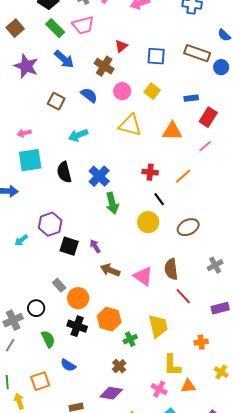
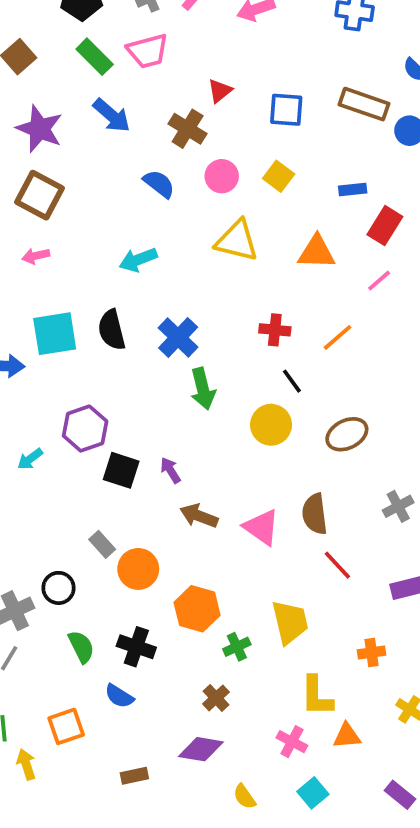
brown square: (56, 101) -> (40, 195), moved, size x1.4
cyan square: (30, 160) -> (55, 334), moved
black cross: (77, 326) -> (136, 647), moved

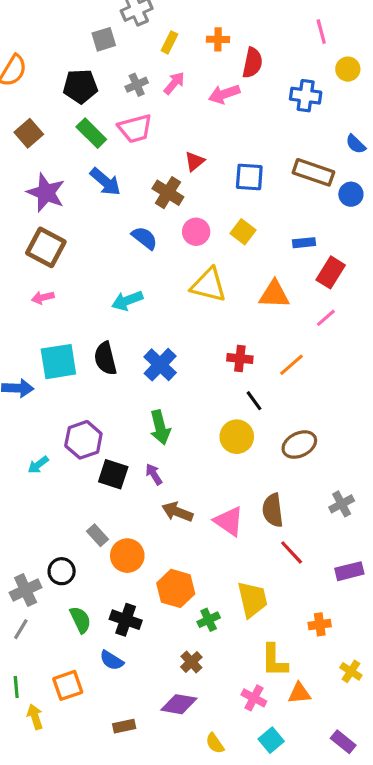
green arrow: (203, 389) -> (160, 427), moved

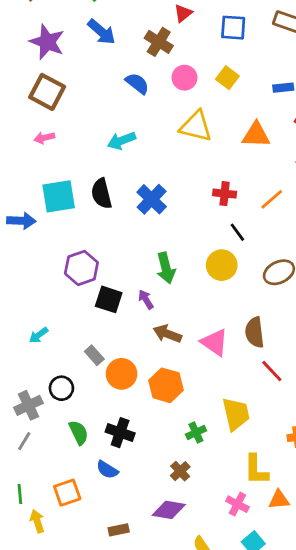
green arrow: (160, 427) -> (166, 268), moved
cyan arrow: (38, 465) -> (39, 335), moved
orange hexagon: (176, 588) -> (166, 385), moved

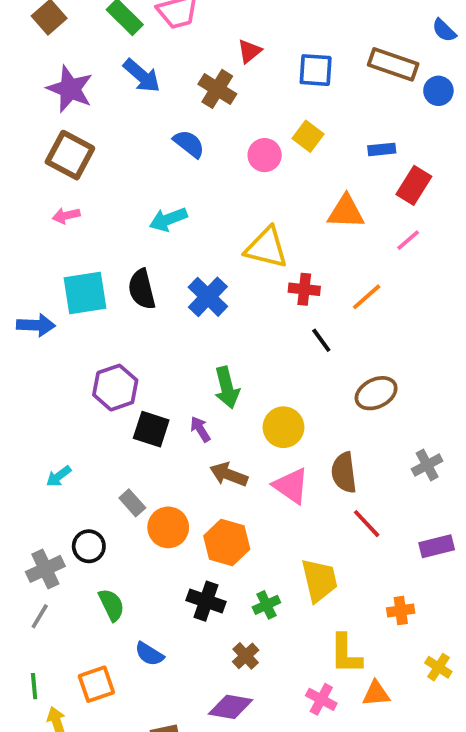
pink circle: (184, 78) -> (265, 155), moved
yellow triangle: (196, 126) -> (266, 248), moved
yellow circle: (222, 265) -> (283, 427), moved
black cross: (120, 433) -> (206, 601), moved

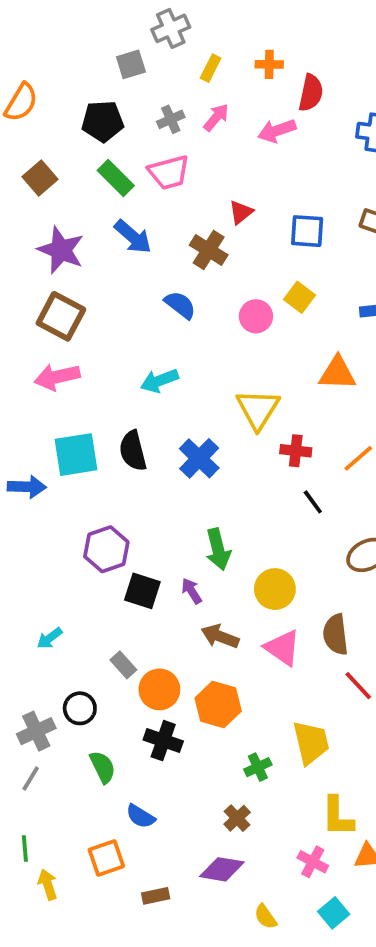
pink arrow: (66, 216) -> (57, 377), size x1.6
yellow triangle: (266, 248) -> (258, 409), turned 48
black cross: (206, 601) -> (163, 741), moved
orange square: (96, 684) -> (106, 858), moved

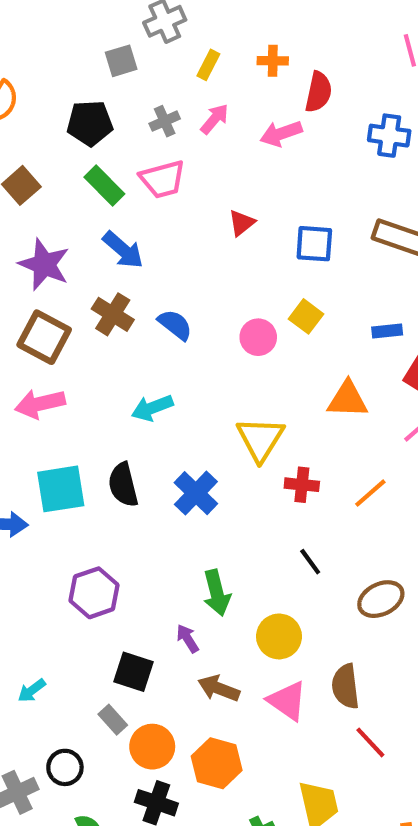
brown cross: (209, 250) -> (113, 314), moved
black line: (313, 502) -> (310, 562), moved
black square: (142, 591) -> (134, 672), moved

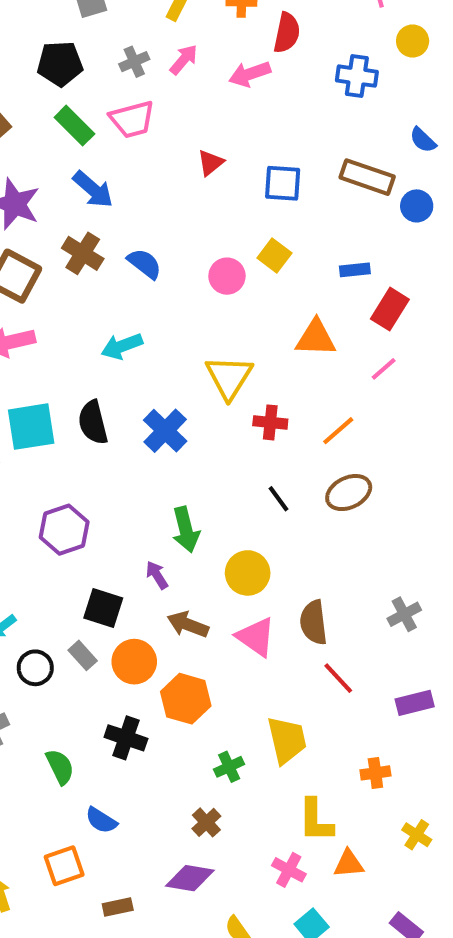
brown ellipse: (381, 599) -> (349, 493), moved
orange circle: (152, 747) -> (134, 662), moved
black circle: (65, 767) -> (35, 668), moved

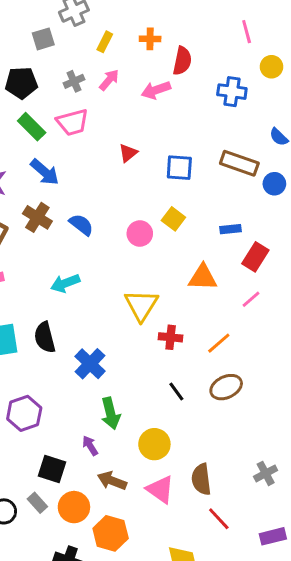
blue cross: (165, 431) -> (90, 364), moved

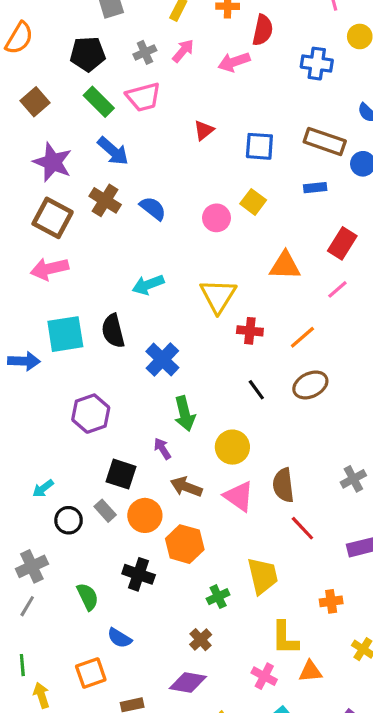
blue rectangle: (231, 229) -> (315, 188), moved
cyan arrow: (65, 283) -> (148, 285), moved

